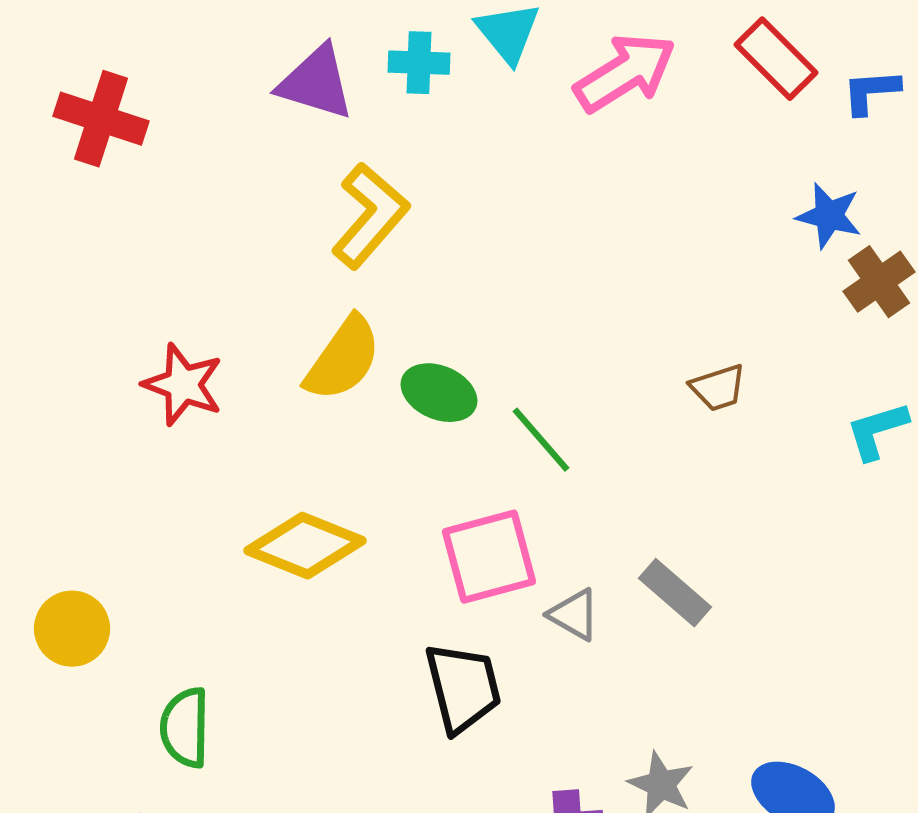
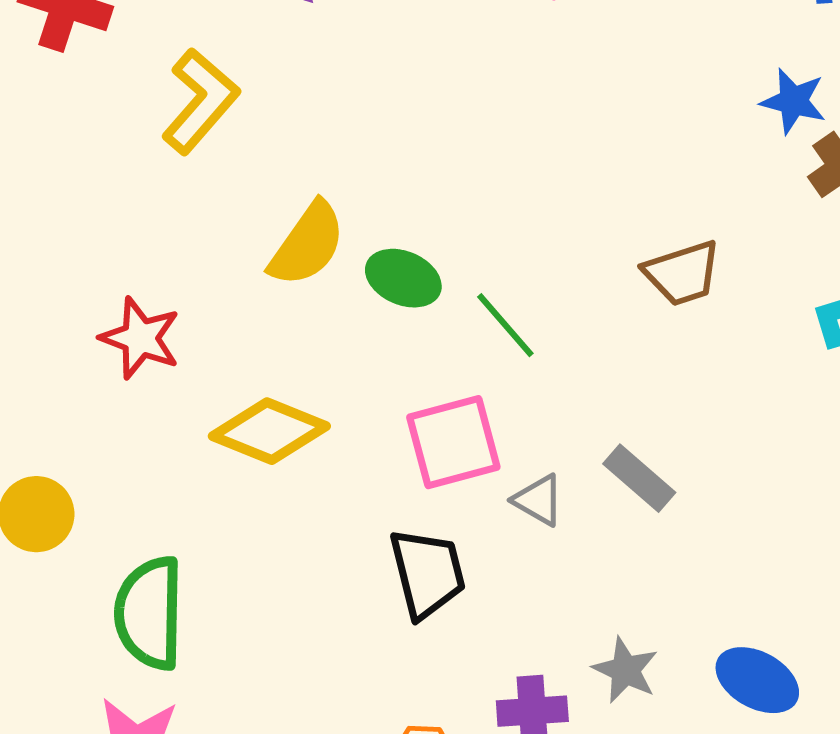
yellow L-shape: (370, 216) -> (200, 101), moved
red star: (183, 385) -> (140, 338), moved
brown trapezoid: (718, 388) -> (682, 273), size x1.4
green semicircle: (185, 728) -> (149, 613), size x1.4

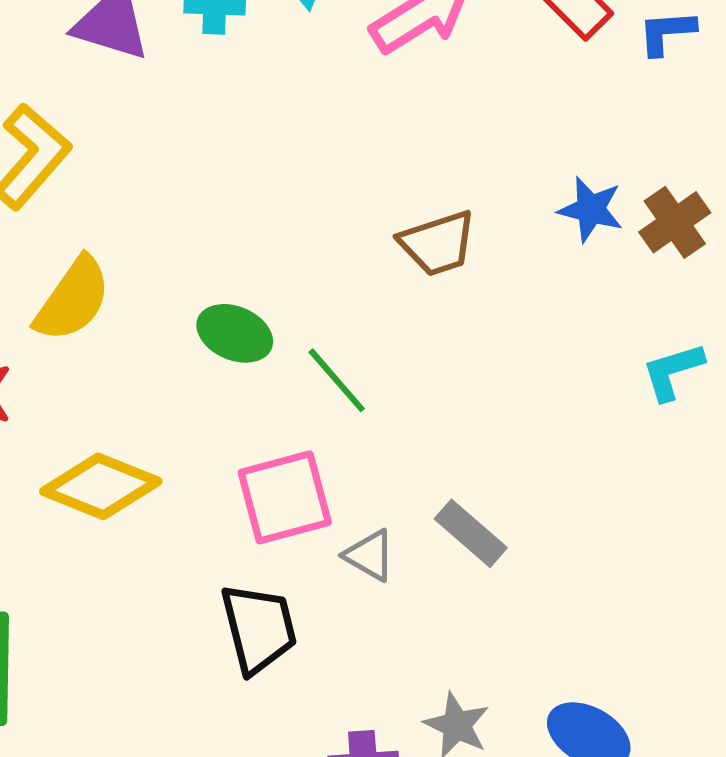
blue star: (793, 101) -> (591, 209), moved
yellow semicircle: (307, 244) -> (73, 299), moved
brown trapezoid: (682, 273) -> (438, 243), moved

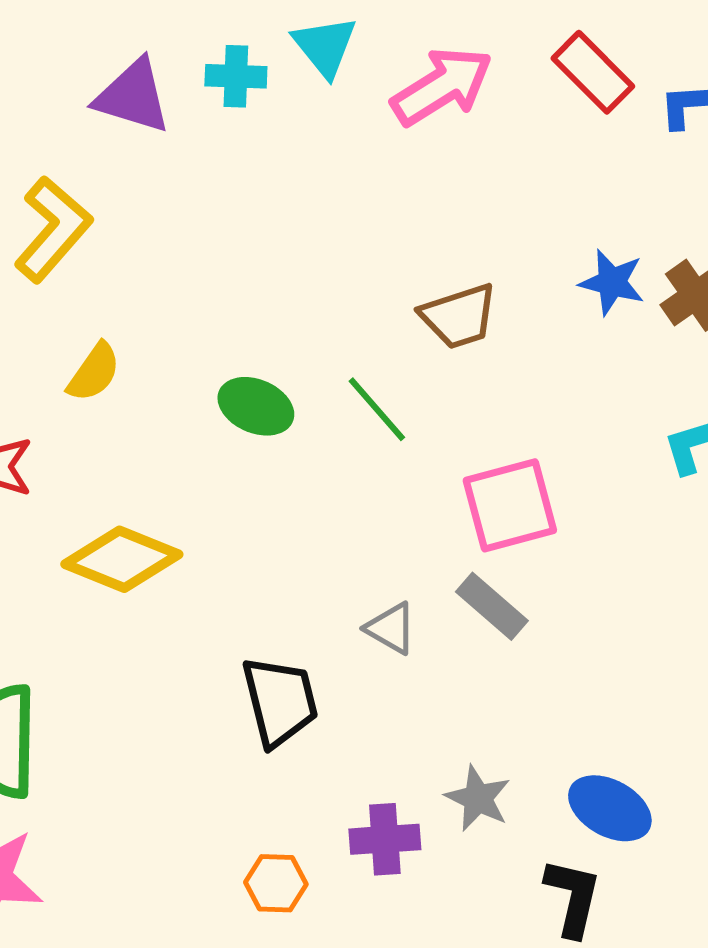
yellow semicircle: (73, 299) -> (94, 372), size x0.7
green line: (337, 380) -> (377, 409), moved
pink square: (285, 497) -> (510, 505), moved

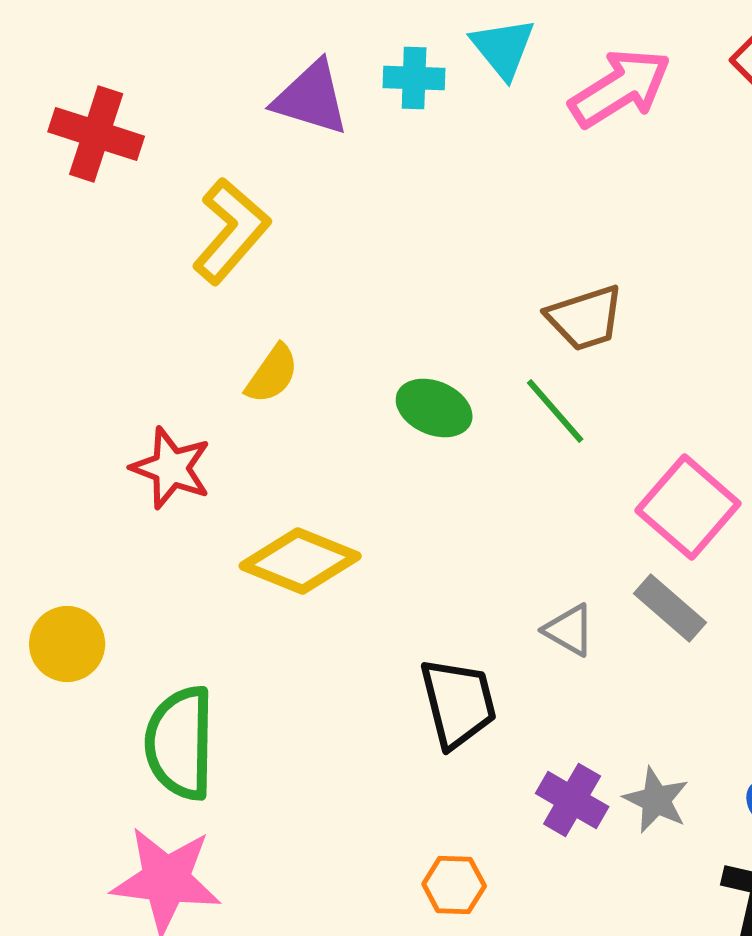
brown trapezoid: (459, 316) -> (585, 318), moved
pink square: (510, 505) -> (688, 507), turned -34
purple cross: (385, 839) -> (572, 800), moved, turned 34

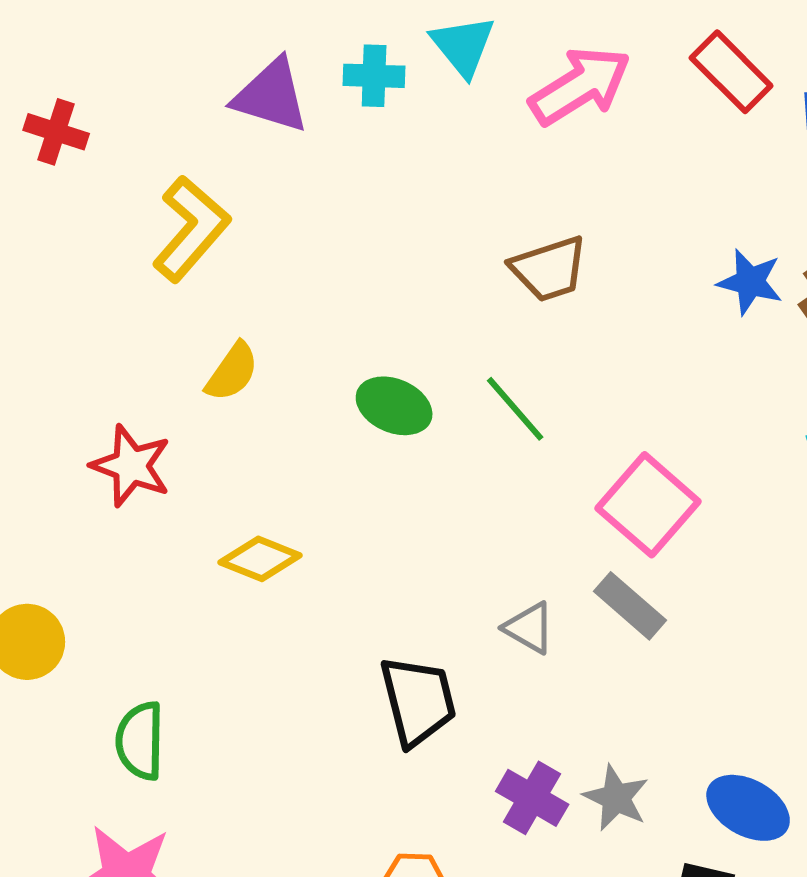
red cross: (96, 134) -> (56, 132), size x0.7
brown trapezoid: (585, 318) -> (549, 269), moved
yellow diamond: (300, 561) -> (260, 559), size x0.7
green semicircle: (180, 743) -> (140, 741), size x0.7

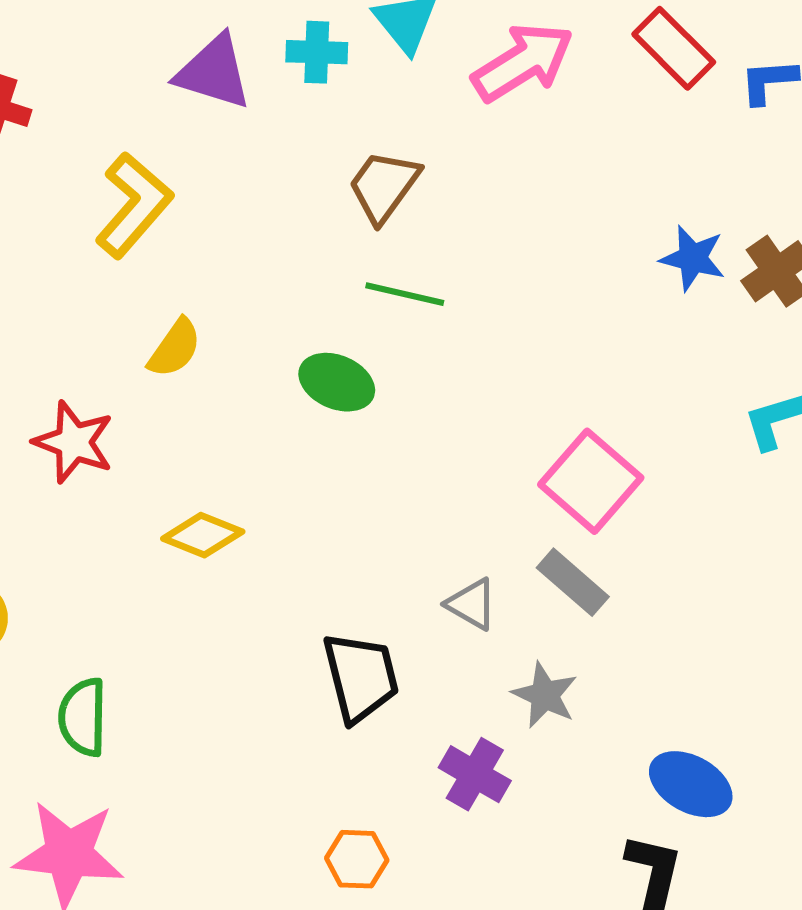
brown trapezoid: (549, 269) -> (384, 186), moved, turned 144
green line: (515, 409) -> (405, 294), moved, turned -36
gray star: (616, 798) -> (545, 695), moved

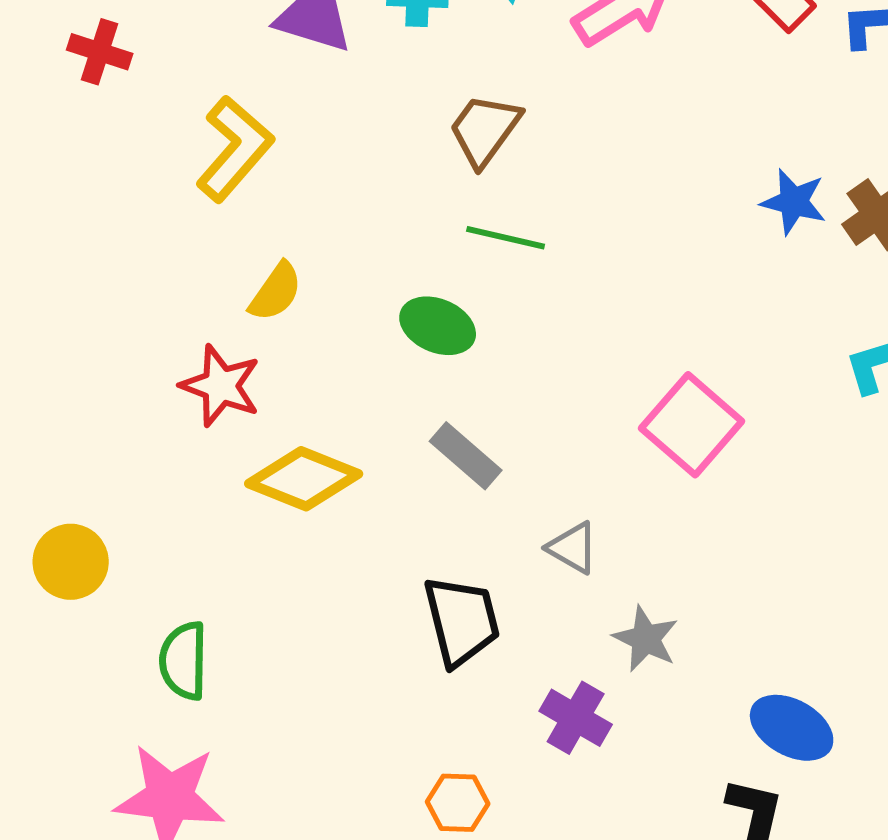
red star: (74, 442) -> (221, 386), moved
yellow diamond: (203, 535) -> (304, 479), size x1.4
gray rectangle: (573, 582) -> (466, 456), moved

